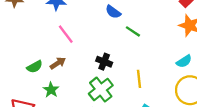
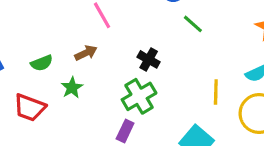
green semicircle: (35, 67) -> (42, 63), moved
yellow line: (139, 79) -> (216, 92), moved

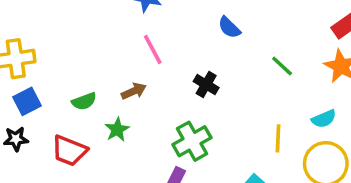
green line: (193, 24) -> (282, 66), moved
black cross: (149, 59) -> (206, 85), moved

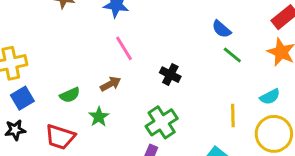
blue semicircle: (229, 27) -> (221, 29), moved

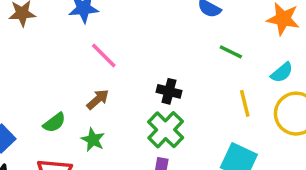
green line: (232, 55) -> (231, 52), moved
black cross: (170, 75) -> (169, 91), moved

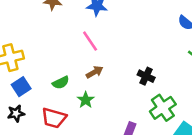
pink line: (104, 55) -> (90, 41), moved
green cross: (166, 130) -> (163, 108), moved

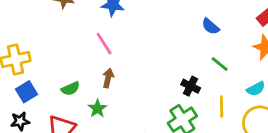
brown arrow: (95, 72) -> (108, 78), turned -49
black cross: (146, 76) -> (191, 86), moved

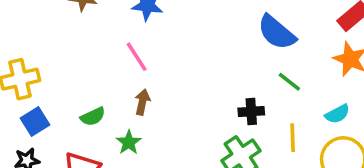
blue semicircle: (210, 26) -> (277, 32), size x1.6
black cross: (191, 86) -> (251, 111), turned -30

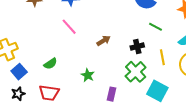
brown arrow: (142, 102) -> (104, 41), moved, turned 56
green star: (129, 142) -> (88, 75), moved

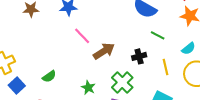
pink line: (69, 27) -> (82, 36), moved
brown arrow: (104, 41) -> (104, 51), size x1.5
green cross: (136, 72) -> (122, 82), moved

